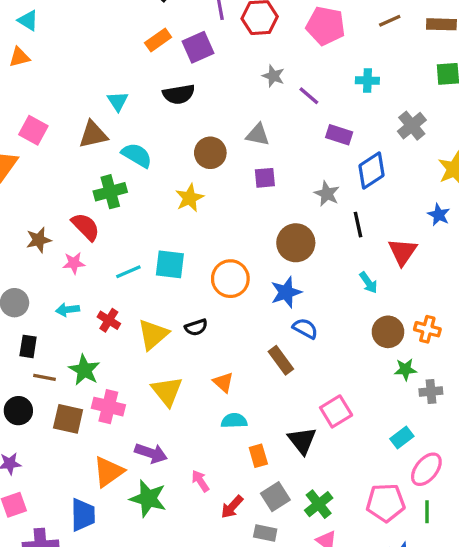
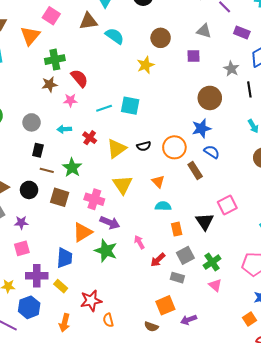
gray triangle: (258, 135) -> (204, 31), moved
green cross: (110, 192) -> (55, 60), moved
orange circle: (230, 279) -> (174, 147), moved
pink cross: (108, 407) -> (94, 199), moved

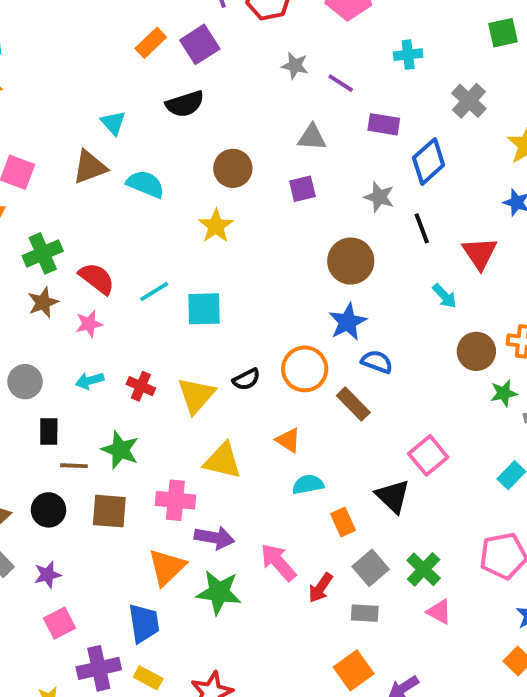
cyan line: (104, 108) -> (154, 291), moved
yellow triangle: (123, 185) -> (223, 461), turned -30
pink arrow: (139, 242) -> (278, 562), size x1.5

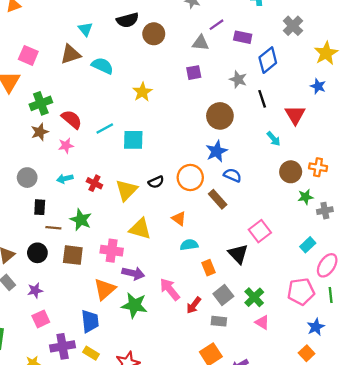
purple line: (341, 83) -> (217, 25), moved, turned -70
brown circle: (233, 168) -> (154, 34), moved

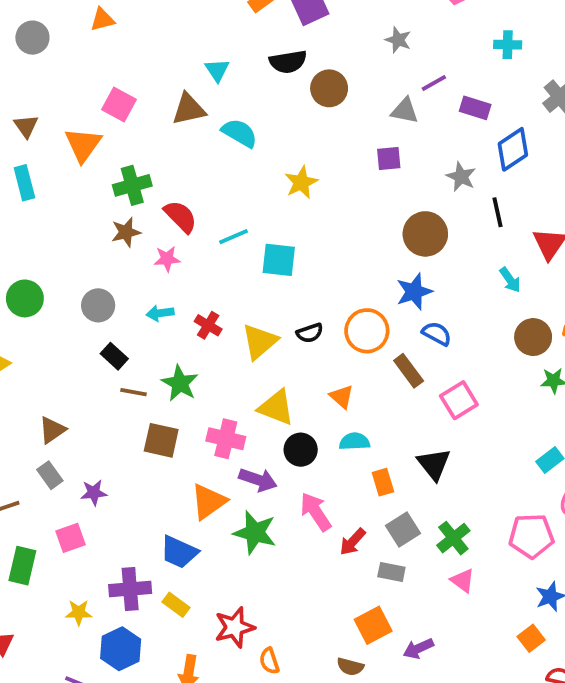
black rectangle: (40, 207) -> (114, 356), turned -56
pink square: (260, 231) -> (459, 400), moved
black circle: (37, 253) -> (301, 450), moved
pink square: (41, 319) -> (70, 538), moved
blue trapezoid: (90, 321) -> (179, 552), turned 115

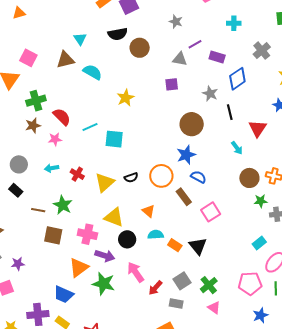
black rectangle: (114, 356) -> (16, 190), moved
orange rectangle: (383, 482) -> (175, 245), moved, turned -40

